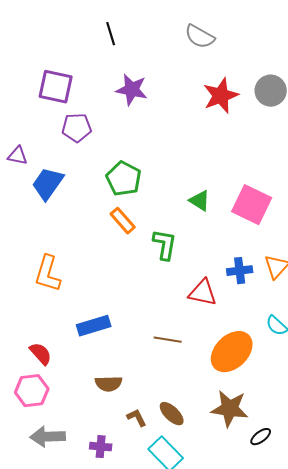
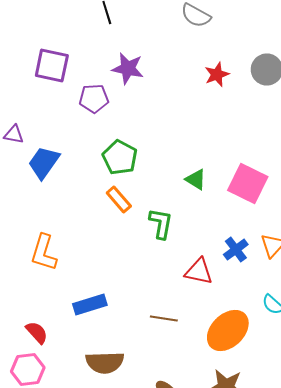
red star: (221, 96) -> (217, 74), size x0.7
purple pentagon: (77, 128) -> (94, 98), moved
blue cross: (240, 271) -> (236, 250), turned -30
brown semicircle: (109, 384) -> (105, 362), size x1.4

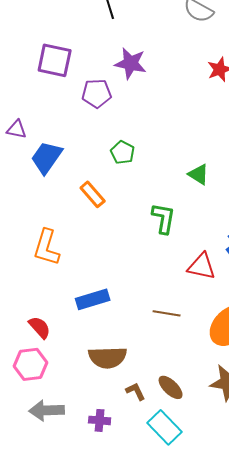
green pentagon: (120, 158) -> (123, 152), size x0.7
orange rectangle: (119, 200) -> (93, 194), moved

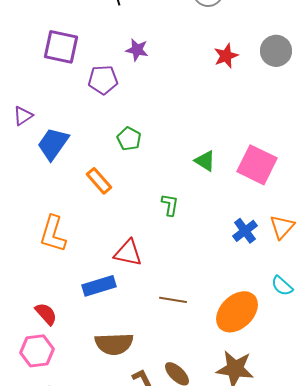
purple star: (131, 63) -> (137, 50), size x0.7
purple triangle: (17, 129) -> (23, 116), turned -45
green L-shape: (164, 218) -> (170, 205), size x0.7
red triangle: (202, 266) -> (128, 253), moved

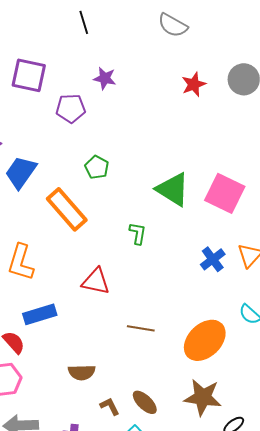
green triangle: (205, 161) -> (173, 189), size x1.6
orange rectangle: (99, 181) -> (67, 209), size x1.6
blue rectangle: (99, 286) -> (40, 314), moved
brown semicircle: (114, 344) -> (82, 372), size x0.7

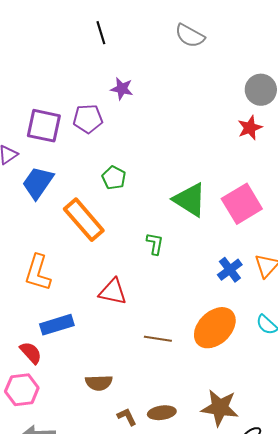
purple square: (29, 75) -> (44, 126), moved
red star: (194, 84) -> (250, 128), moved
pink square: (225, 193) -> (242, 204), turned 33
orange ellipse: (205, 340) -> (215, 328), moved
brown ellipse: (145, 402) -> (162, 413), turned -52

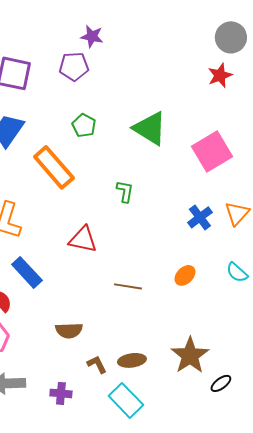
purple pentagon: (88, 119) -> (74, 66), moved
green triangle: (190, 200) -> (150, 128), moved
blue rectangle: (57, 325) -> (27, 272), turned 64
orange ellipse: (215, 328) -> (185, 275), size x0.5
brown star: (220, 408) -> (190, 355), turned 30

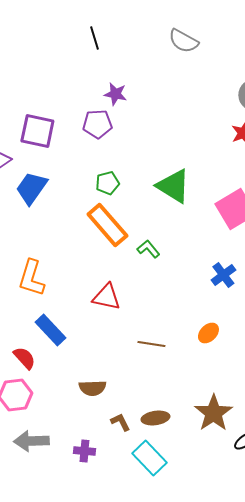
green pentagon: (84, 125) -> (107, 183), turned 30
orange rectangle: (54, 167) -> (107, 225), moved
green L-shape: (125, 191) -> (148, 249), turned -50

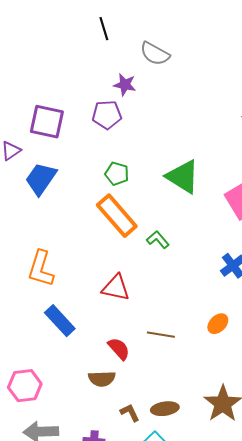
gray semicircle: (183, 41) -> (155, 54), moved
green pentagon: (107, 183) -> (117, 174), turned 30
red semicircle: (24, 358) -> (119, 349), moved

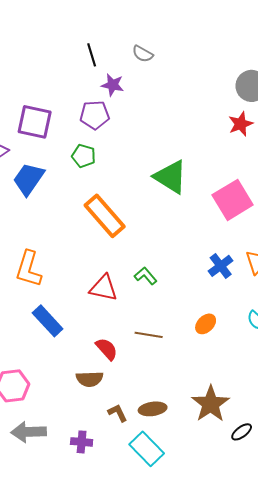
black line: (104, 29) -> (92, 55), moved
gray semicircle: (155, 54) -> (143, 54), size x0.7
green pentagon: (117, 174) -> (84, 156), moved
green L-shape: (158, 240) -> (146, 276), moved

